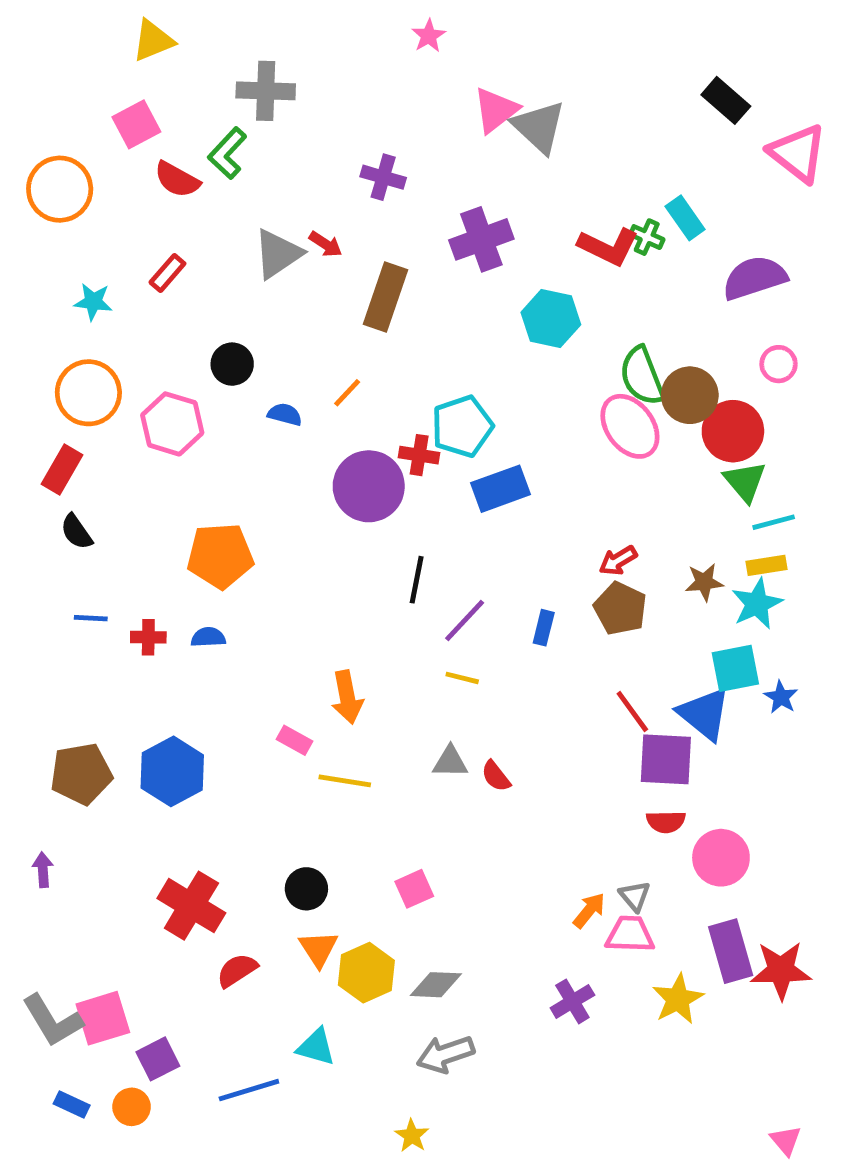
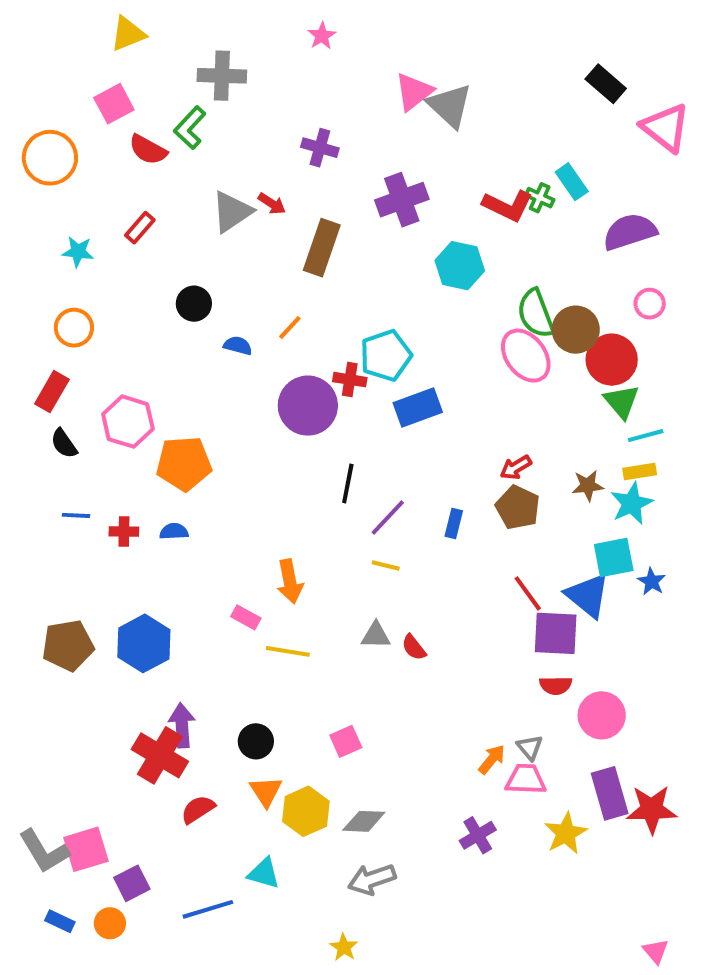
pink star: (429, 36) -> (322, 36), moved
orange circle: (88, 393) -> (74, 328), size x0.7
pink hexagon: (172, 424) -> (128, 422), moved
purple arrow: (43, 870) -> (182, 725), moved, size x1.5

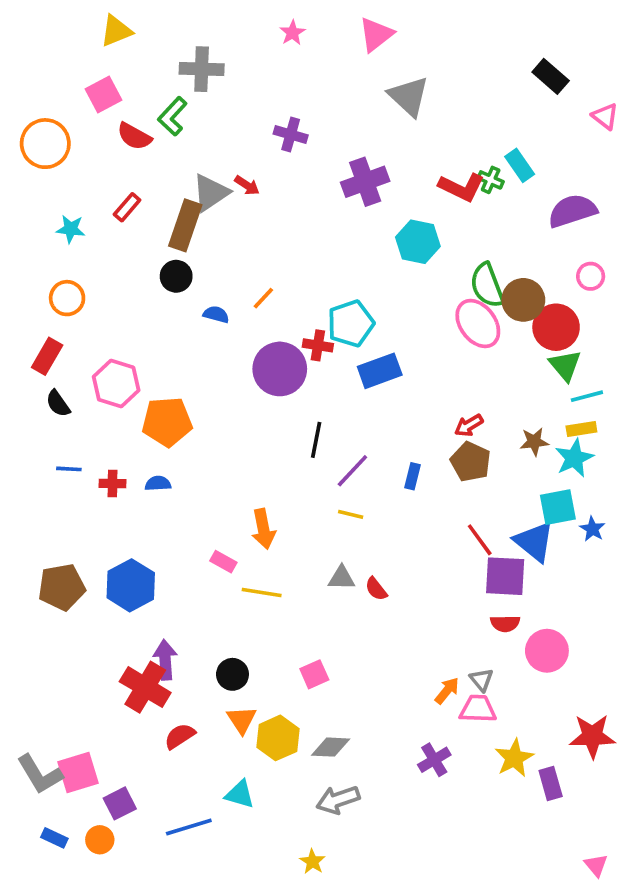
pink triangle: (414, 92) -> (376, 35), moved
pink triangle: (666, 128) -> (605, 116), size x0.6
brown rectangle: (322, 248) -> (185, 225), moved
purple rectangle: (610, 793) -> (551, 783), moved, size x0.7

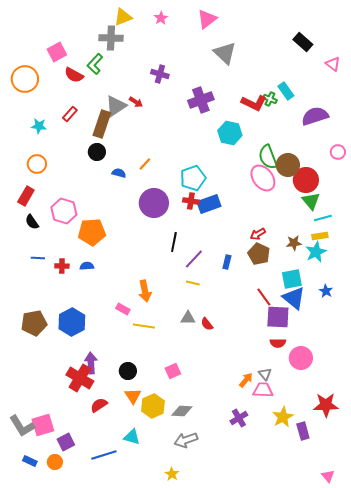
yellow triangle: (116, 31) -> (123, 17), moved
pink circle: (591, 276) -> (338, 152), moved
red cross: (318, 345) -> (191, 201), moved
cyan square: (558, 507) -> (292, 279), moved

